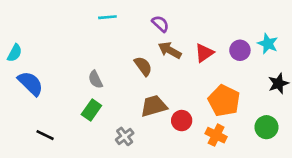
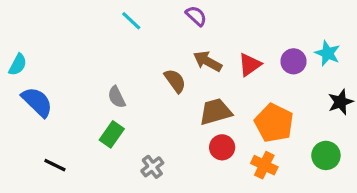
cyan line: (107, 17) -> (131, 21), turned 48
purple semicircle: (160, 24) -> (196, 16), moved
brown trapezoid: (154, 106) -> (216, 112), moved

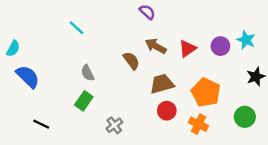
cyan line: (131, 21) -> (77, 28), moved

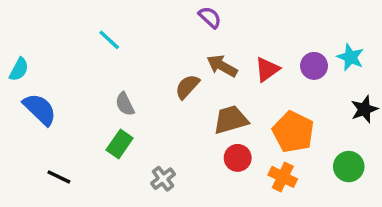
brown semicircle: (131, 61) -> (187, 87), turned -102

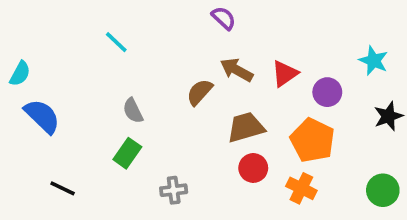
purple circle: (314, 66) -> (327, 92), moved
green circle: (349, 167) -> (383, 190), moved
gray cross: (163, 179) -> (174, 190), turned 30

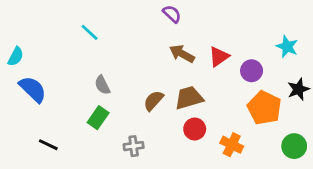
brown semicircle: (200, 92) -> (153, 101), moved
orange pentagon: (312, 140) -> (264, 108), moved

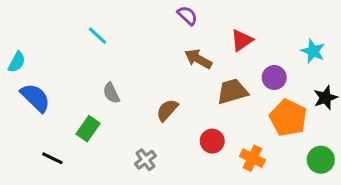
red triangle: (219, 57) -> (242, 40), moved
brown trapezoid: (189, 98) -> (232, 91), moved
green rectangle: (98, 118) -> (88, 129), moved
gray cross: (134, 146) -> (145, 160), turned -30

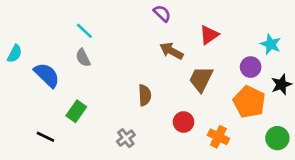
purple circle: (274, 77) -> (251, 67), moved
brown trapezoid: (232, 91) -> (201, 79), turned -48
gray semicircle: (111, 93) -> (83, 58), moved
blue semicircle: (35, 98) -> (47, 75), moved
brown semicircle: (167, 110) -> (145, 95), turned 135

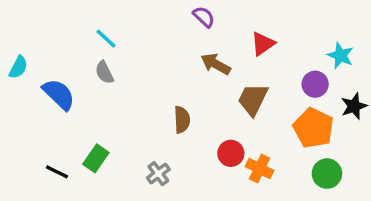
green rectangle: (76, 111) -> (96, 158), moved
orange cross: (218, 137) -> (259, 169), moved
green circle: (277, 138) -> (327, 174), moved

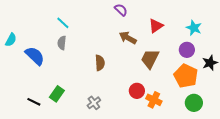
cyan star: (340, 56) -> (194, 28), moved
gray semicircle: (104, 72) -> (62, 43), turned 32
brown semicircle: (182, 120) -> (100, 63), moved

